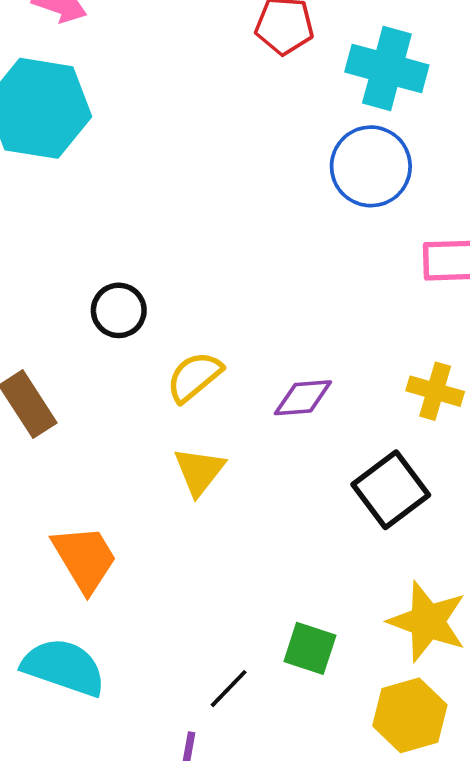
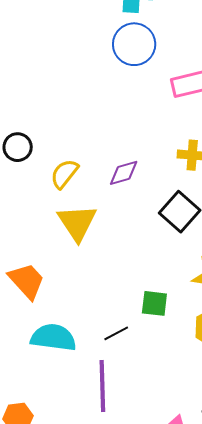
yellow triangle: (199, 471) -> (77, 223), size x1.4
cyan semicircle: (64, 667) -> (53, 338), moved
black line: (229, 689) -> (116, 333), turned 30

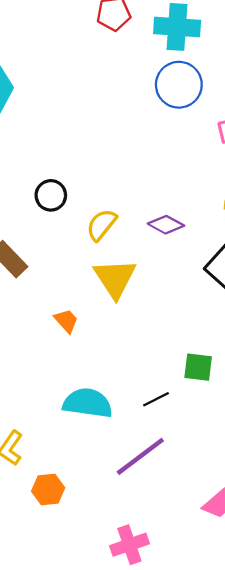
purple diamond: (124, 173) -> (166, 225), turned 44
orange trapezoid: (27, 281) -> (66, 321), moved, size x0.6
purple line: (102, 386) -> (140, 456), turned 54

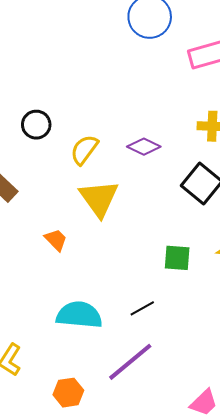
green square: (198, 367) -> (177, 258), moved
orange hexagon: (48, 490) -> (68, 393), moved

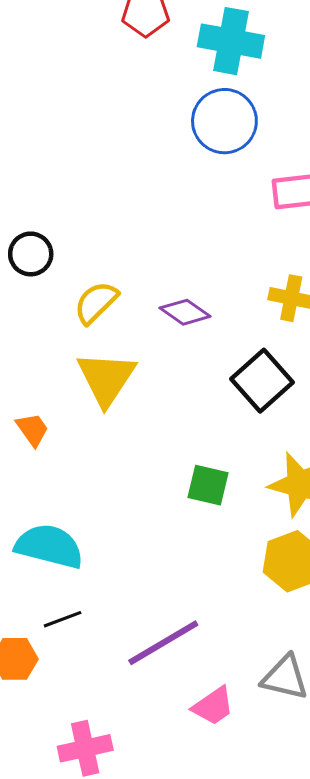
black line: (142, 308) -> (63, 619), moved
purple line: (130, 362) -> (163, 643), moved

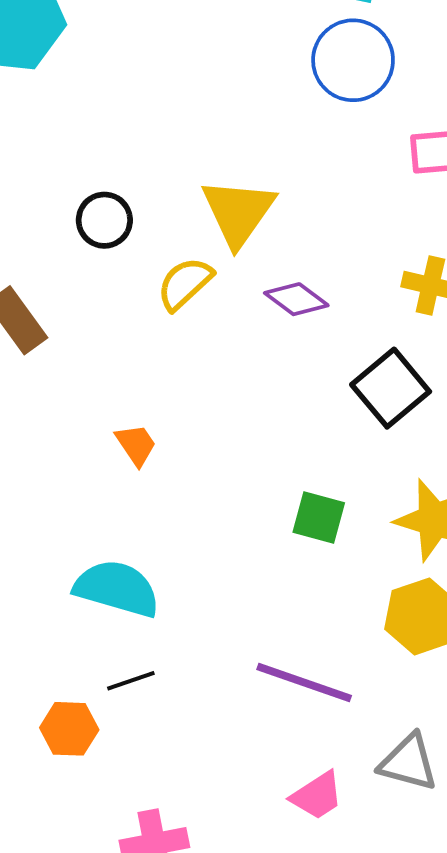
yellow triangle: (106, 378) -> (238, 212), moved
orange trapezoid: (32, 429) -> (136, 445), moved
purple line: (163, 643) -> (304, 682), moved, turned 48

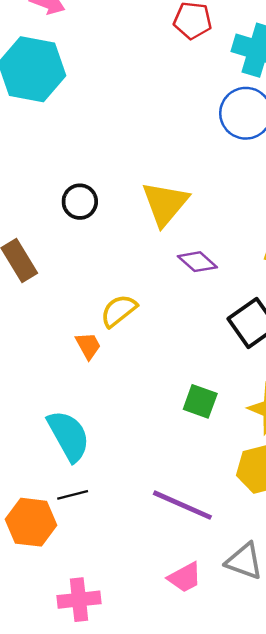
yellow semicircle: (185, 284) -> (119, 311), moved
cyan semicircle: (117, 589) -> (69, 436), turned 40
orange hexagon: (69, 729) -> (31, 522), size x1.4

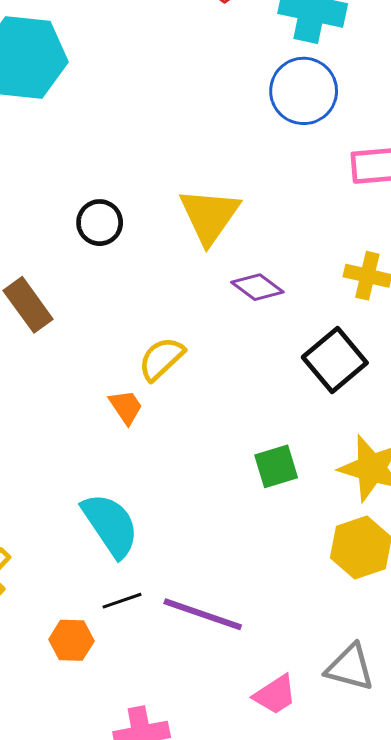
green square: (200, 401) -> (276, 466), turned -32
purple line: (182, 505) -> (203, 614), moved
orange hexagon: (31, 522) -> (71, 640), size x0.7

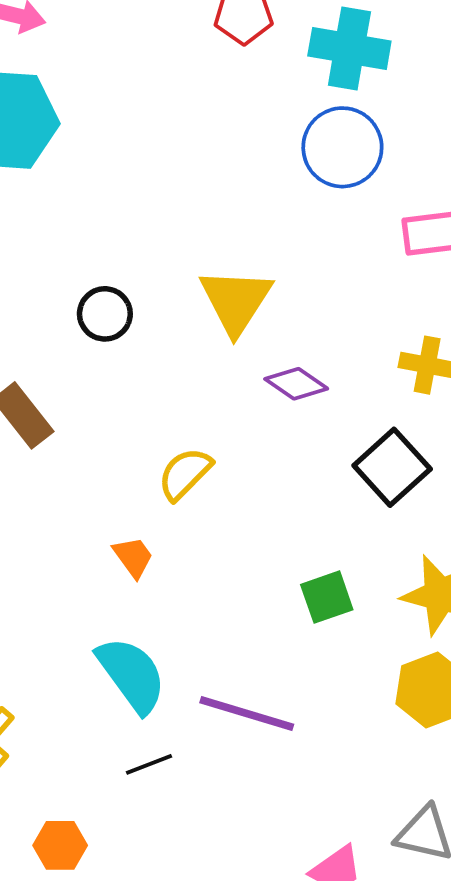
orange trapezoid: (126, 407) -> (133, 557), moved
purple line: (203, 614) -> (247, 714), moved
orange hexagon: (71, 640) -> (60, 845), moved

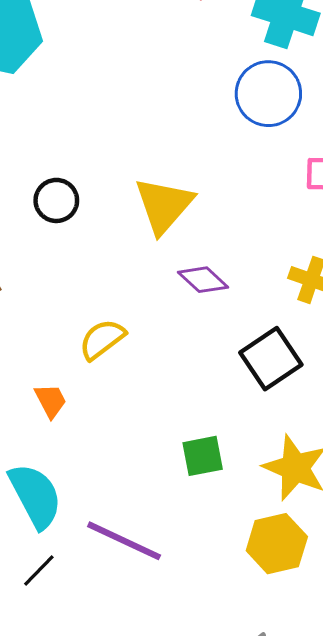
black line: (149, 764) -> (39, 571), turned -33

